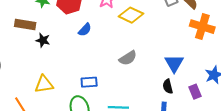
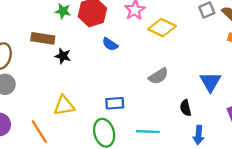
blue semicircle: (85, 30) -> (110, 44), turned 80
black semicircle: (168, 86) -> (186, 108), moved

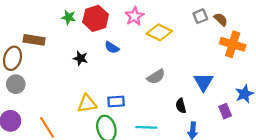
brown rectangle: (43, 38) -> (34, 40), moved
black star: (63, 56) -> (80, 58), moved
yellow triangle: (64, 106) -> (87, 104), moved

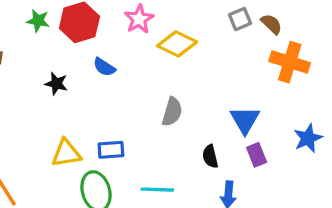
gray semicircle: (156, 77) -> (172, 112), turned -42
purple rectangle: (225, 111) -> (257, 155), moved

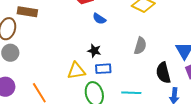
black star: (56, 84) -> (94, 51), moved
black semicircle: (210, 156) -> (163, 73), size x1.5

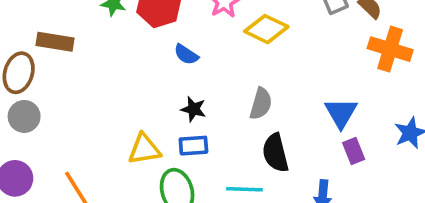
black star: (94, 51) -> (193, 109), moved
black semicircle: (163, 73) -> (275, 153), moved

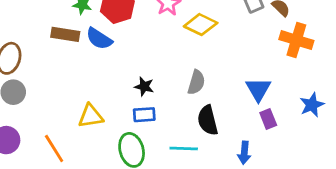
brown rectangle: (55, 42) -> (65, 34), moved
blue semicircle: (186, 55) -> (99, 39), moved, size x1.4
yellow triangle: (144, 149) -> (91, 116), moved

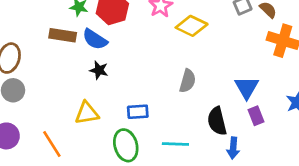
black star: (144, 87) -> (99, 70), moved
black semicircle: (208, 120) -> (217, 121), moved

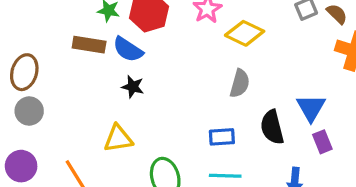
gray semicircle: (188, 81) -> (240, 83), moved
blue rectangle: (138, 112) -> (222, 137), moved
black semicircle: (217, 121) -> (272, 127), moved

